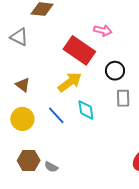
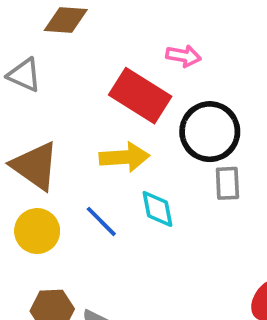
black circle: (115, 71) -> (210, 132), size x1.6
yellow arrow: (70, 82) -> (124, 157), turned 35
brown triangle: (23, 85) -> (35, 166), size x1.8

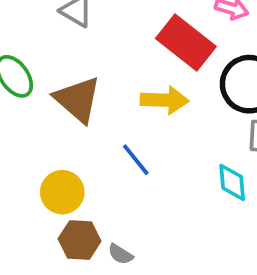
cyan diamond: (157, 209) -> (232, 182), moved
yellow circle: (37, 231) -> (62, 192), moved

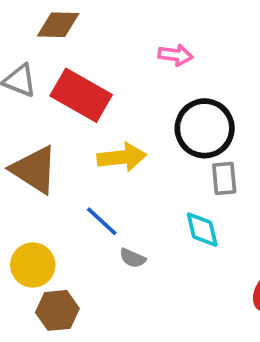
red rectangle: (186, 43) -> (81, 95), moved
gray semicircle: (120, 254) -> (133, 258), moved

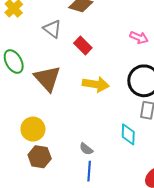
red rectangle: (81, 95) -> (83, 46), size x0.6
blue line: (102, 221) -> (89, 171), moved, turned 36
gray semicircle: (133, 258) -> (86, 149), moved

